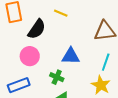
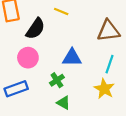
green cross: (57, 77) -> (57, 80), turned 32

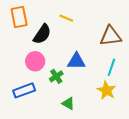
green cross: (57, 80) -> (56, 76), moved

